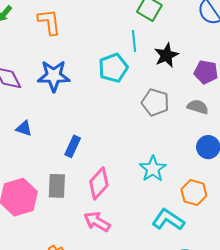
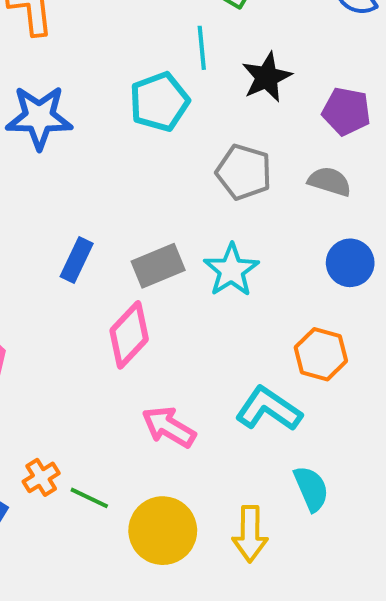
cyan star: (153, 169) -> (231, 270), moved
gray rectangle: (57, 186) -> (158, 266), moved, turned 65
pink arrow: (97, 222) -> (169, 427), moved

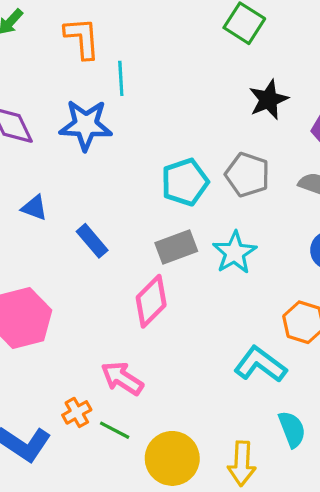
cyan line: (202, 48) -> (121, 78), moved
cyan pentagon: (159, 102) -> (185, 182), moved
blue rectangle: (77, 260) -> (92, 241), moved, turned -68
pink arrow: (169, 427) -> (122, 378), moved

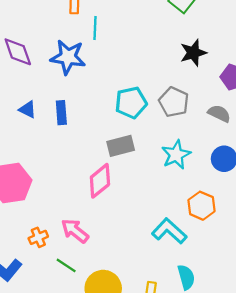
blue rectangle: (92, 241) -> (61, 113), moved, turned 30
cyan star: (235, 253) -> (176, 155), moved
orange cross: (77, 412) -> (38, 237), moved

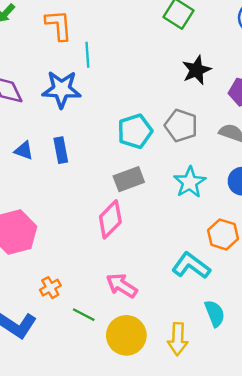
pink arrow: (75, 231) -> (122, 286), moved

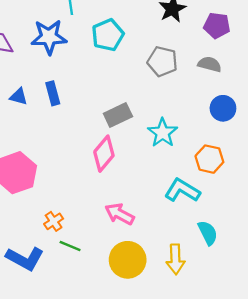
cyan pentagon: (135, 131) -> (108, 35), moved
cyan star: (190, 182) -> (163, 133), moved
green line: (84, 315) -> (70, 246), moved

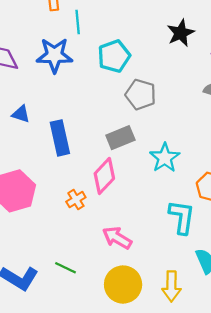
gray pentagon: (162, 61) -> (141, 94), moved
blue rectangle: (53, 93) -> (60, 138), moved, size x1.4
cyan L-shape: (182, 190) -> (182, 217), turned 64
orange cross: (54, 221) -> (76, 200), moved

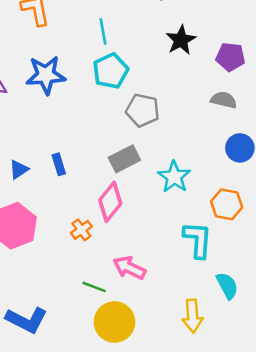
cyan line: (78, 22) -> (103, 31), moved
blue triangle: (21, 114) -> (19, 169), moved, turned -48
blue rectangle: (60, 138) -> (59, 164), size x0.6
green line: (66, 268) -> (94, 287), moved
yellow circle: (123, 285) -> (114, 322), moved

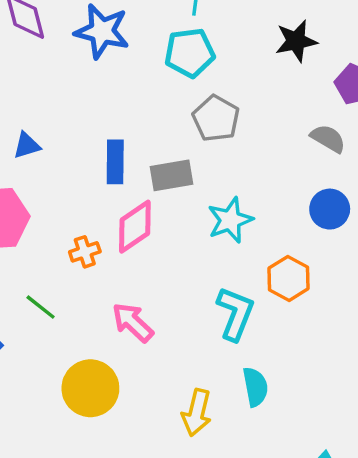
blue rectangle: (59, 164) -> (115, 162), moved, size x1.4
green line: (94, 287) -> (41, 307), moved

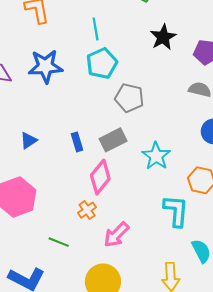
blue triangle: (27, 145) -> (29, 141), moved
blue rectangle: (115, 162) -> (77, 142), size x0.7
orange cross: (85, 252) -> (87, 210), moved
pink arrow: (133, 322) -> (116, 235), turned -72

